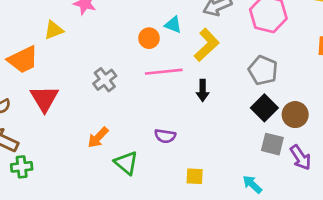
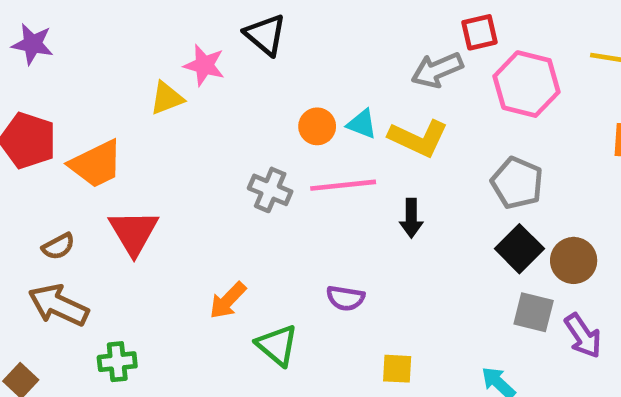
cyan triangle: (173, 25) -> (362, 124), moved
yellow triangle: (54, 30) -> (167, 98), moved
yellow L-shape: (207, 45) -> (418, 138), turned 68
gray cross: (105, 80) -> (270, 190), moved, turned -30
green cross: (22, 167) -> (117, 362), moved

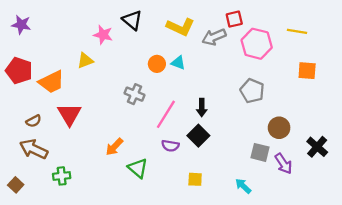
yellow triangle: (167, 98) -> (85, 61), moved
yellow L-shape: (418, 138) -> (180, 27), moved
pink line: (343, 185) -> (166, 114), moved, turned -52
black square: (519, 249) -> (198, 136), moved

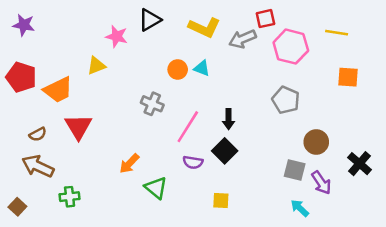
black triangle: (132, 20) -> (150, 20), turned 50
cyan arrow: (243, 186) -> (300, 208), moved

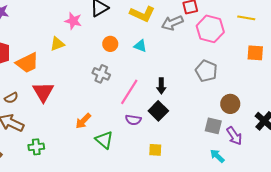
orange circle: (178, 69) -> (110, 44), moved

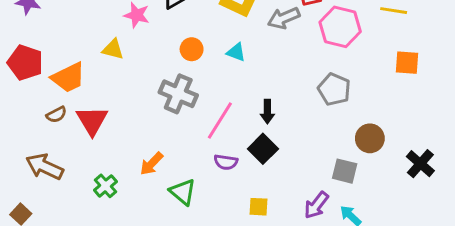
yellow triangle: (57, 44) -> (113, 49), turned 35
gray cross: (101, 74) -> (178, 94), size x1.4
brown semicircle: (11, 98) -> (56, 115), moved
purple arrow: (234, 136) -> (316, 205), moved, turned 72
green cross: (36, 147) -> (105, 186), moved, turned -35

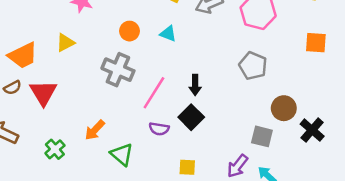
yellow triangle: (113, 49) -> (65, 43), moved, turned -42
black cross: (420, 164) -> (312, 130), moved

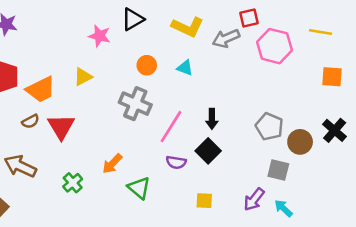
gray pentagon: (253, 66) -> (269, 127), moved
black cross: (312, 130) -> (335, 130), moved

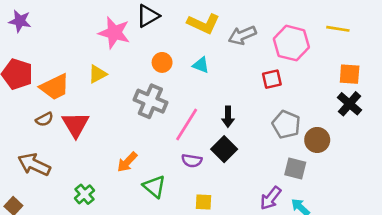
red square: (249, 18) -> (272, 79), moved
pink star: (99, 36) -> (114, 33), size x1.4
black cross: (335, 130) -> (350, 104), moved
green cross: (73, 183) -> (85, 194), moved
yellow square: (204, 201) -> (203, 202), moved

